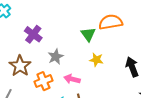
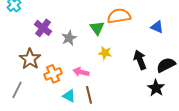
gray star: (56, 57) -> (69, 38), moved

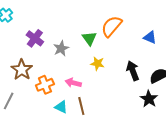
orange semicircle: (119, 16) -> (112, 26), turned -40

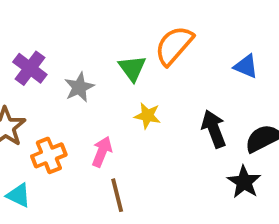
pink arrow: (73, 83) -> (102, 152), turned 98
cyan triangle: (61, 107) -> (19, 195), moved

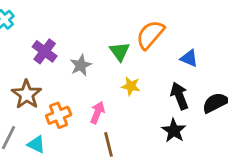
blue triangle: (246, 66) -> (189, 58), moved
black star: (244, 182) -> (174, 131), moved

